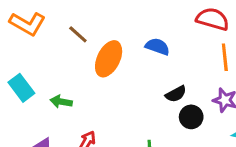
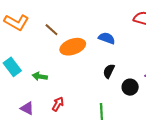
orange ellipse: (109, 59) -> (73, 47), turned 45
black semicircle: (176, 94) -> (109, 71), moved, turned 144

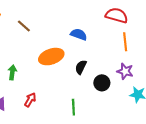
orange ellipse: (73, 47) -> (51, 57), moved
green arrow: (40, 76) -> (12, 72), turned 88

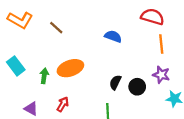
orange ellipse: (51, 57) -> (70, 68), moved
black semicircle: (81, 67) -> (115, 82), moved

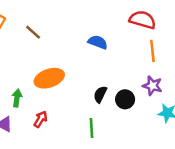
green arrow: (44, 76) -> (17, 98), moved

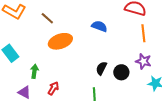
orange ellipse: (49, 78) -> (60, 41), moved

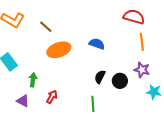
blue semicircle: (99, 26) -> (97, 44), moved

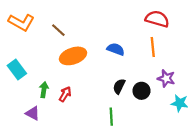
orange line: (142, 42) -> (153, 47), moved
red arrow: (52, 97) -> (65, 94), moved

